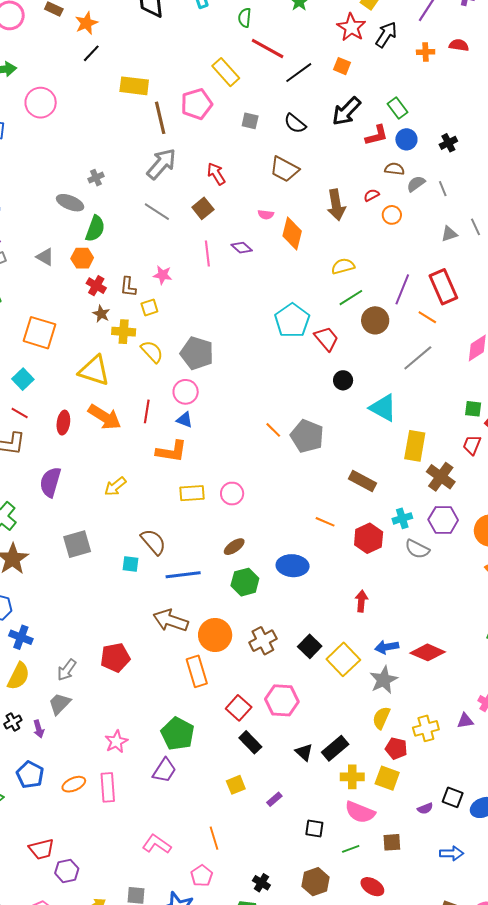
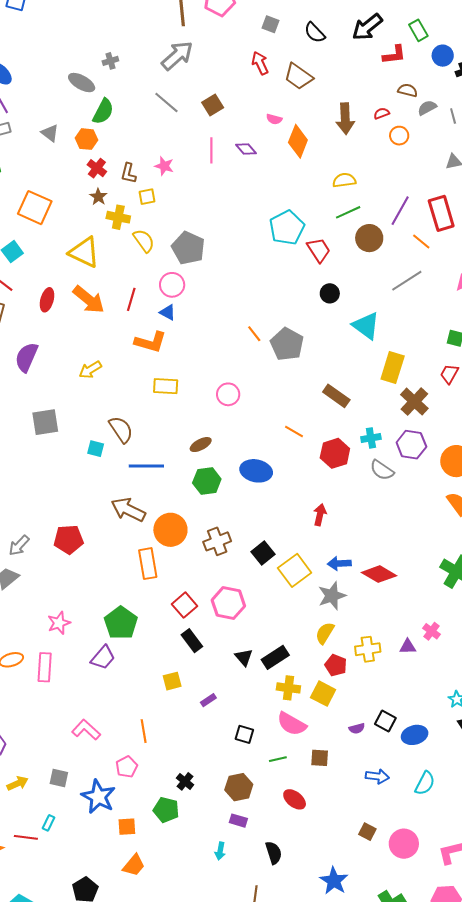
blue circle: (406, 139) -> (443, 56), moved
red arrow: (216, 174) -> (260, 63), moved
pink circle: (232, 494) -> (228, 394), moved

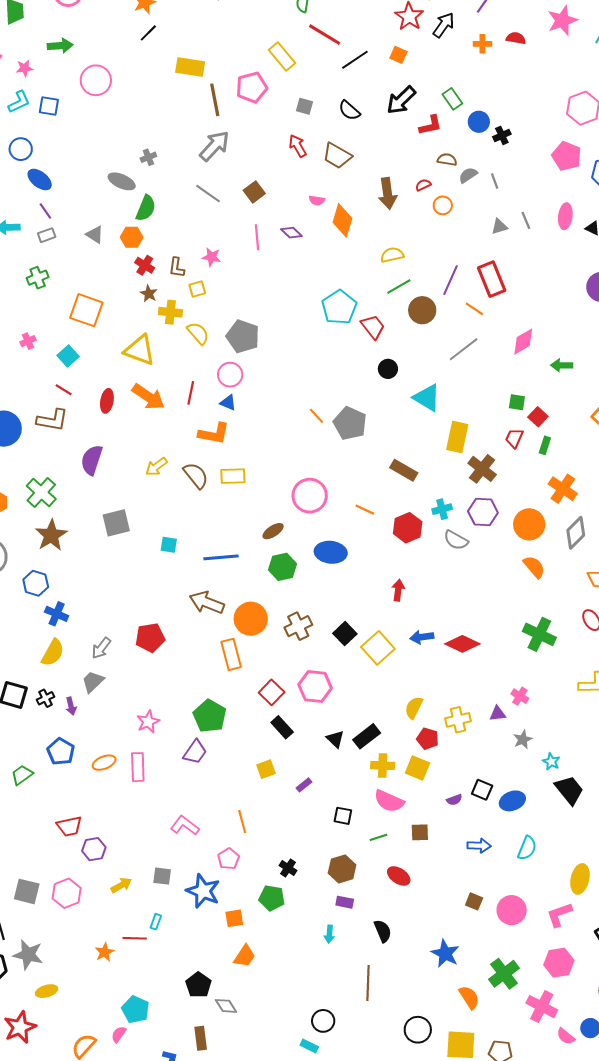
pink circle: (228, 394) -> (310, 496), moved, size x1.5
brown semicircle: (121, 429) -> (196, 475), moved
gray star: (332, 596) -> (523, 739), moved, size x0.7

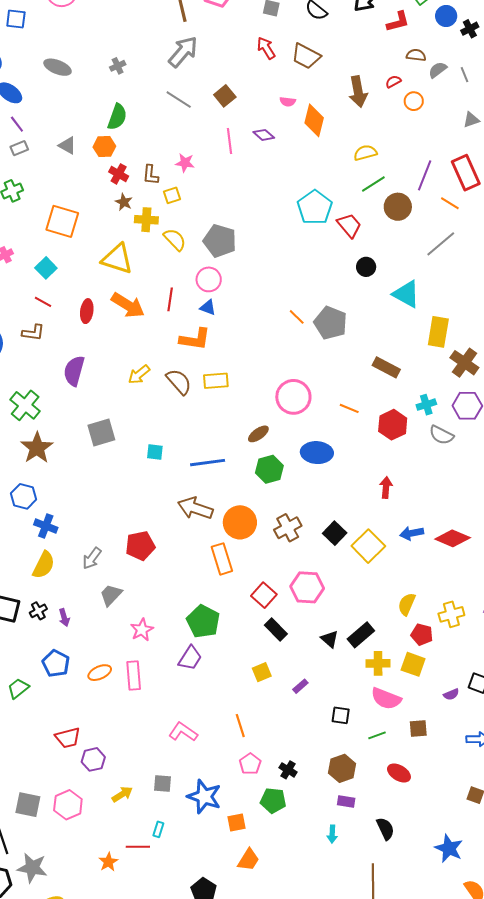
gray ellipse: (122, 181) -> (58, 67), moved
brown L-shape: (52, 420) -> (33, 333), size x0.7
gray trapezoid: (93, 682) -> (111, 595), moved
pink pentagon: (229, 859) -> (250, 764), moved

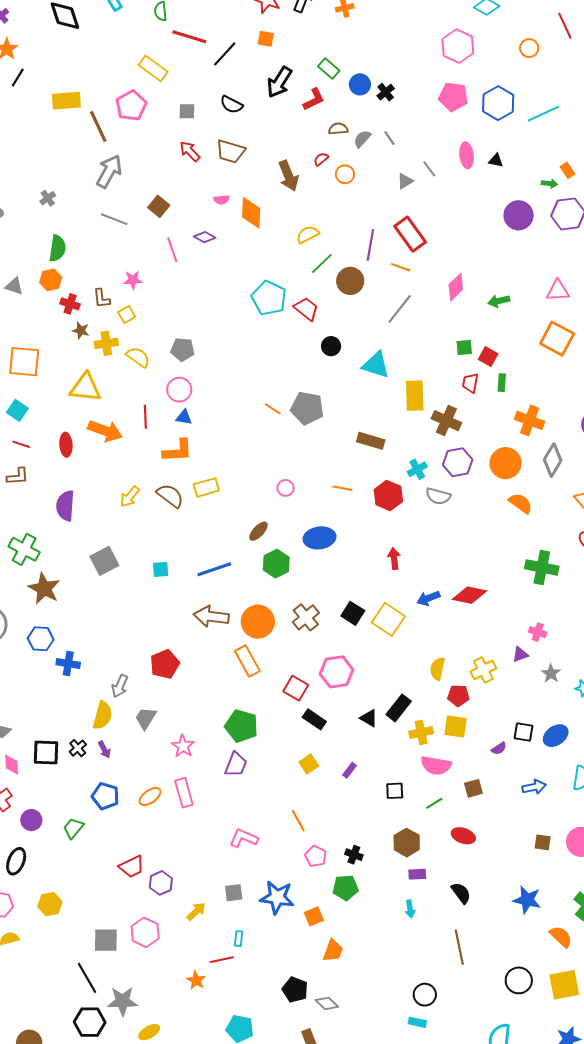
gray pentagon: (220, 241) -> (182, 349), size x0.7
pink circle: (293, 397) -> (286, 488), size x0.5
yellow semicircle: (44, 565) -> (103, 715), moved

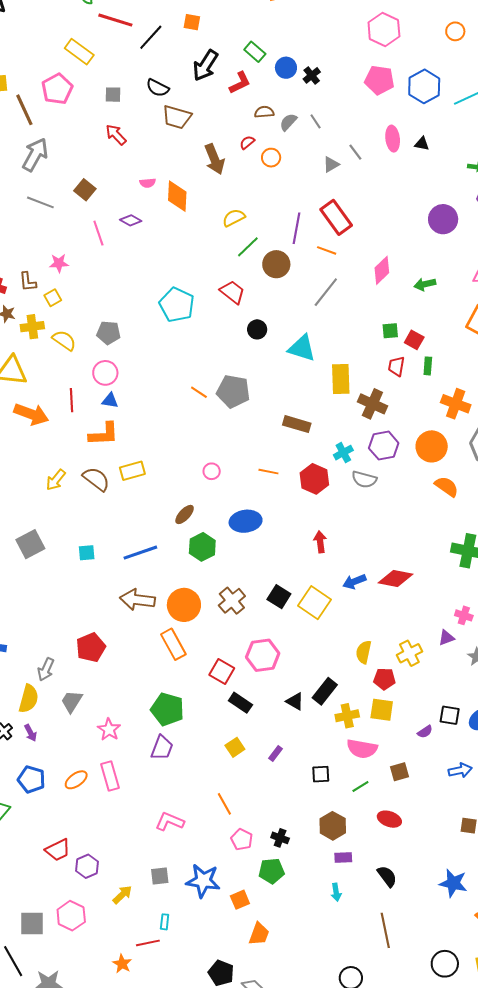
brown trapezoid: (230, 151) -> (177, 117), moved
purple circle: (519, 215) -> (443, 219), moved
cyan pentagon: (269, 298) -> (177, 305), moved

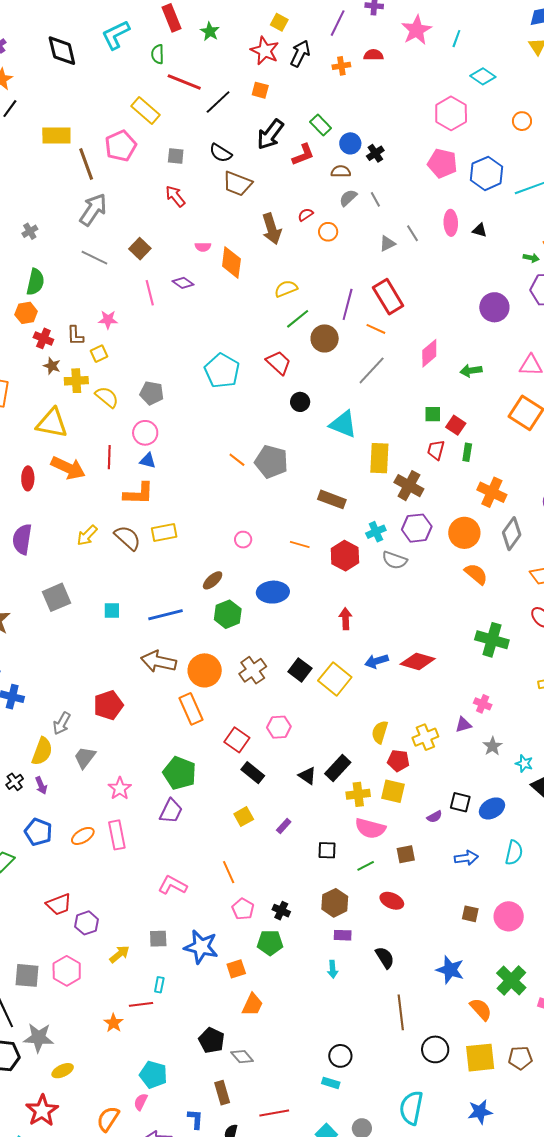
brown semicircle: (264, 112) -> (341, 171), moved
pink hexagon: (263, 655) -> (279, 727), size x0.7
brown line: (385, 930) -> (401, 1012), moved

